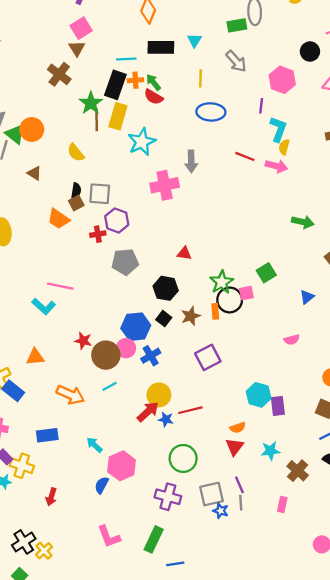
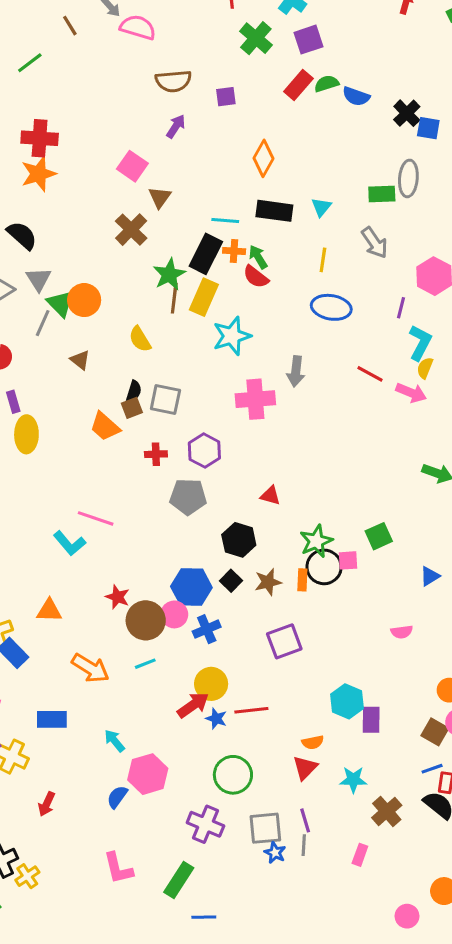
pink square: (81, 28) -> (132, 166), moved, turned -30
purple hexagon: (117, 220) -> (204, 451), moved

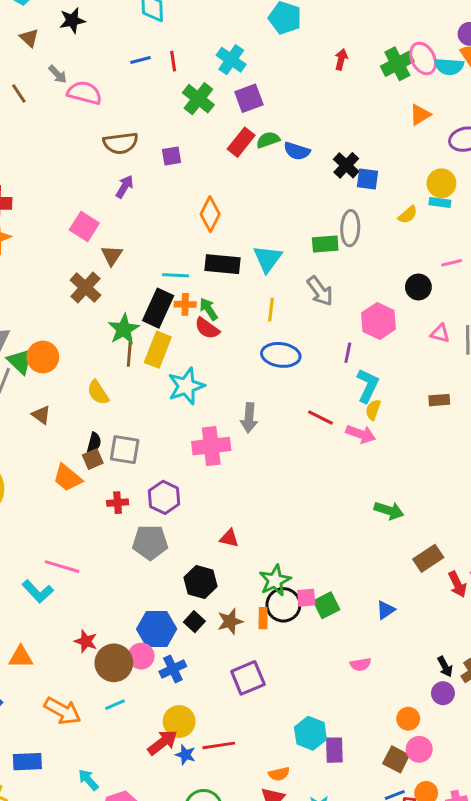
cyan triangle: (321, 207) -> (268, 259), size x1.5
green square: (379, 536) -> (326, 605), moved

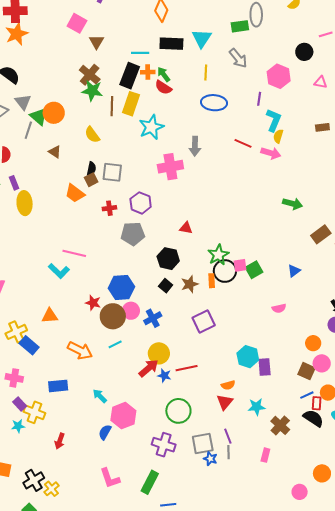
brown cross: (85, 288) -> (90, 75), moved
green star: (124, 329) -> (92, 91), moved, turned -30
blue hexagon: (157, 629) -> (121, 287), moved

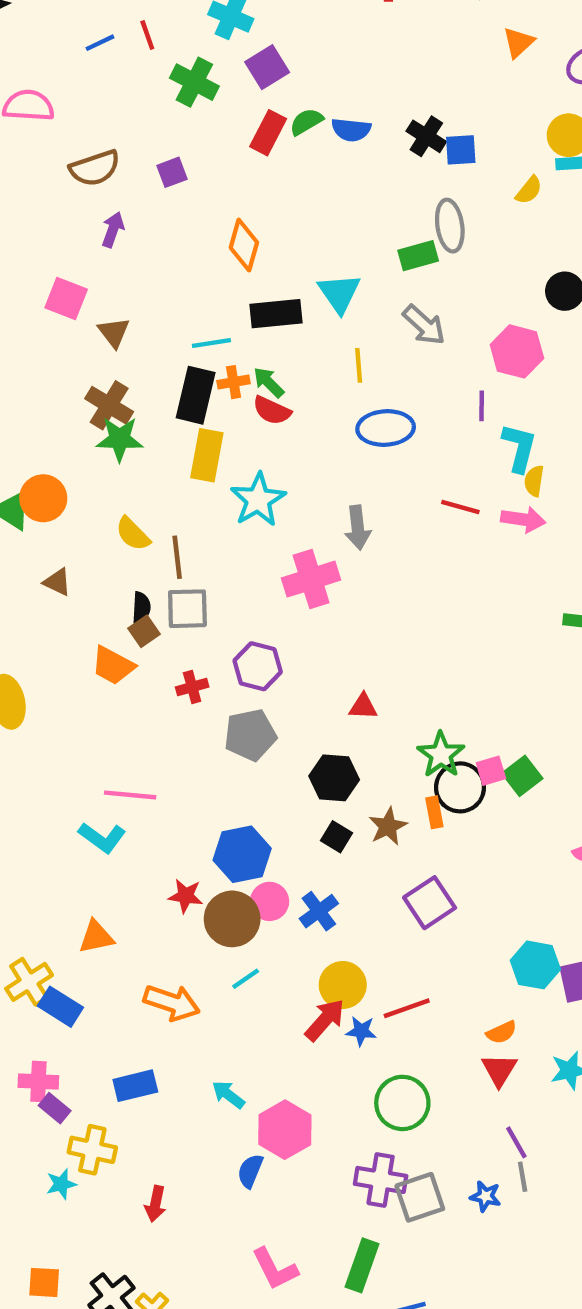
brown line: (112, 106) -> (177, 557), moved
purple rectangle: (20, 404) -> (55, 1108), moved
gray square: (203, 444) -> (420, 1197), moved

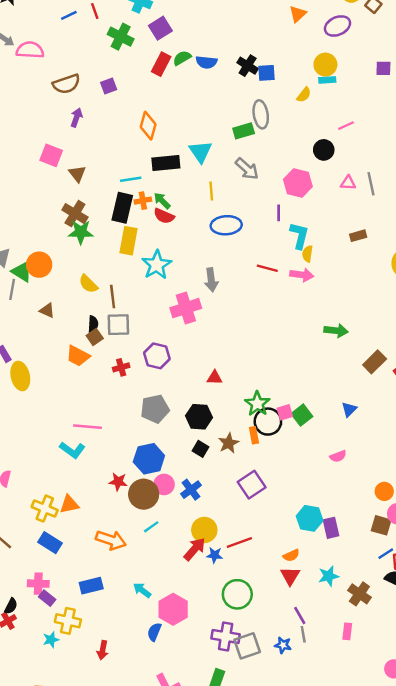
gray pentagon: (250, 735) -> (155, 409), moved
yellow cross: (29, 982) -> (45, 509), moved, turned -35

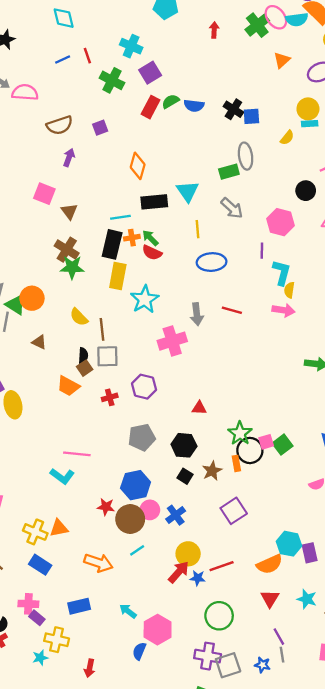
red line: (267, 268) -> (232, 310), moved
orange semicircle: (291, 555) -> (270, 564), moved, size x1.6
cyan star: (329, 576) -> (307, 599), turned 30

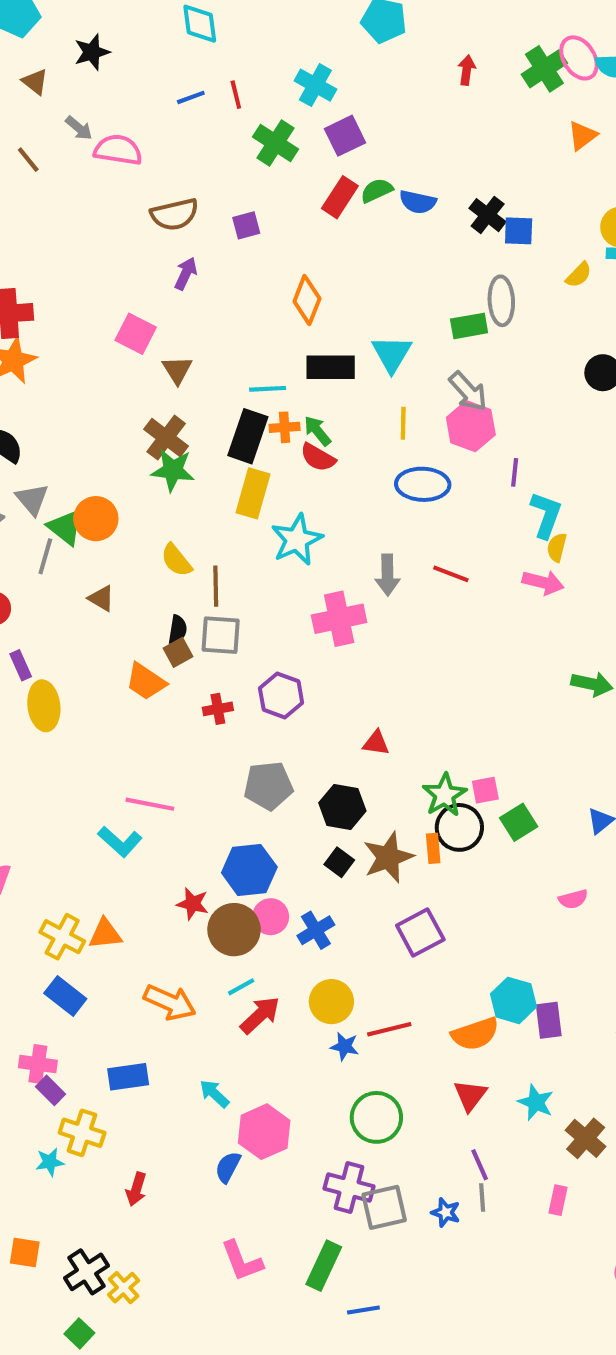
pink hexagon: (281, 222) -> (471, 426), moved
pink square: (266, 442) -> (485, 790), moved
brown star: (212, 471) -> (388, 857), size x1.4
red arrow: (179, 572) -> (260, 1015), moved

